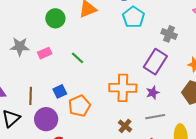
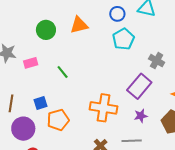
purple star: (153, 93) -> (141, 116), moved

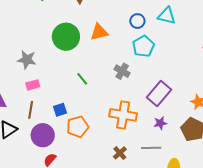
green circle: (46, 30) -> (66, 37), size x1.4
gray cross: (157, 61) -> (122, 71), moved
pink rectangle: (31, 63) -> (33, 85), moved

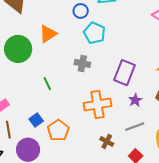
green line: (82, 79) -> (47, 84), turned 32

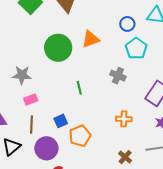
orange cross: (97, 104) -> (124, 119), size x0.6

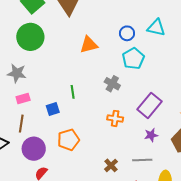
green circle: (58, 48) -> (30, 37), moved
orange cross: (124, 119) -> (115, 118), moved
blue square: (61, 121) -> (53, 109), moved

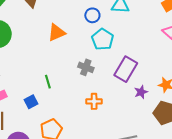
purple rectangle: (149, 105) -> (126, 69), moved
purple star: (151, 135) -> (141, 92), moved

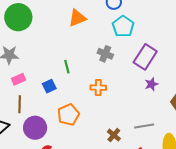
purple star: (141, 92) -> (151, 84), moved
orange cross: (94, 101) -> (98, 88), moved

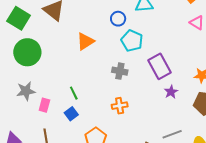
purple rectangle: (145, 57) -> (160, 66), turned -50
green line: (67, 67) -> (74, 93), moved
pink rectangle: (18, 79) -> (44, 105), moved, turned -40

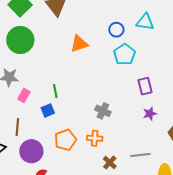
purple rectangle: (160, 66) -> (145, 86), size x0.7
gray cross: (120, 71) -> (103, 111), moved
orange cross: (120, 106) -> (95, 138), moved

